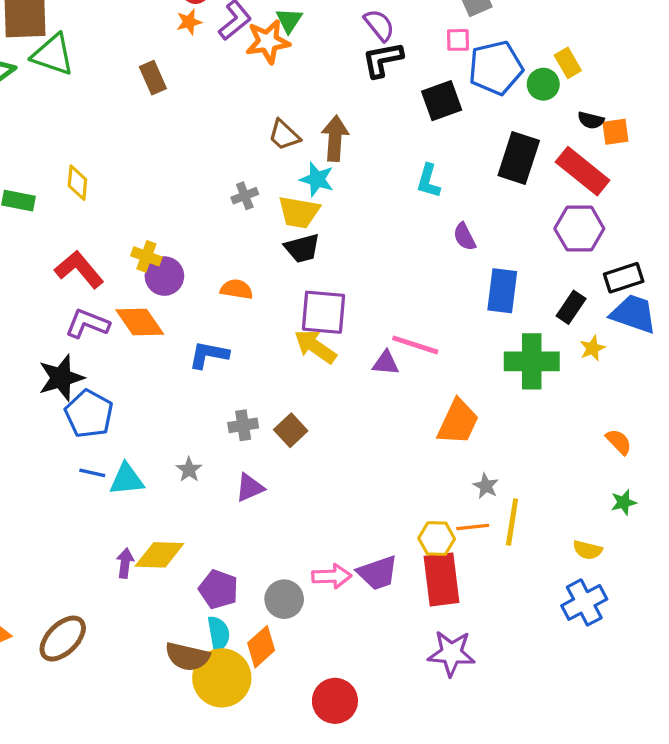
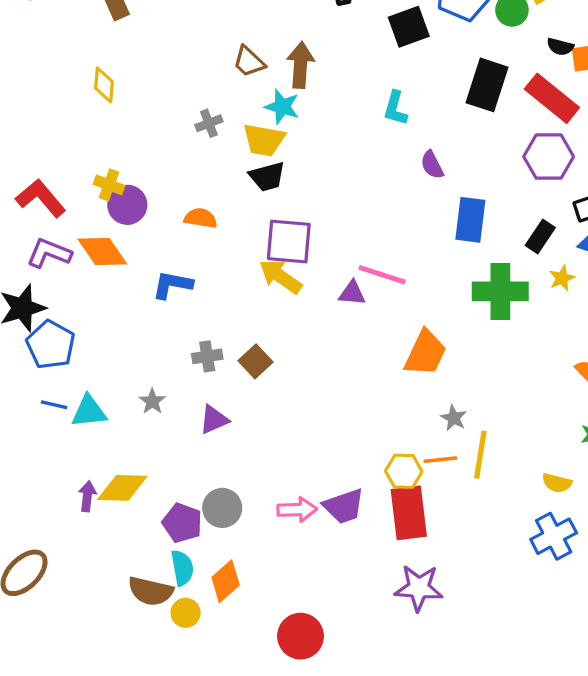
yellow diamond: (77, 183) -> (104, 85), moved
gray circle: (284, 599) -> (222, 508), moved
yellow circle: (222, 678) -> (186, 613), size x0.5

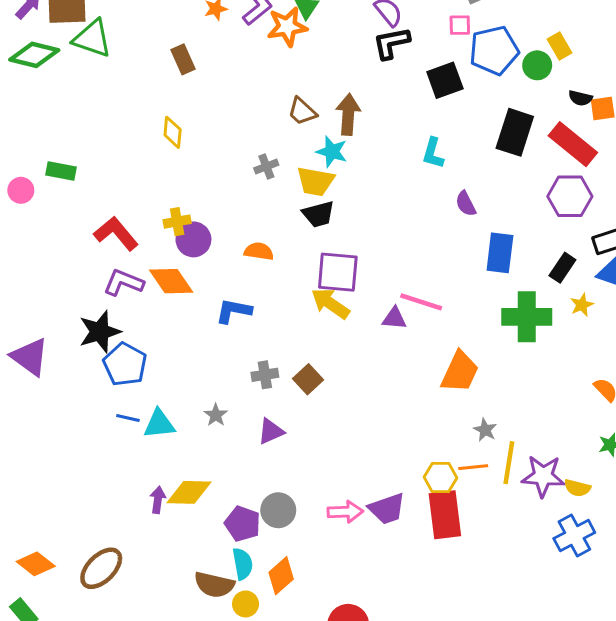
yellow cross: (109, 185) -> (177, 222), turned -30
purple star: (419, 588) -> (543, 476), moved

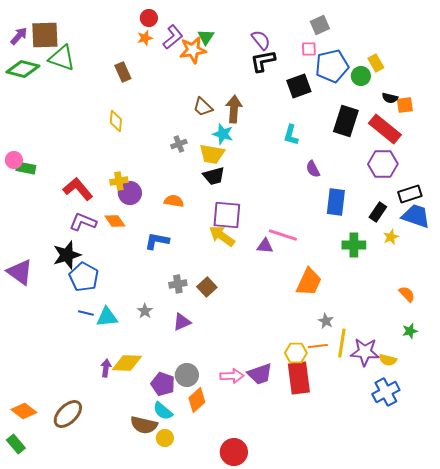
green rectangle: (61, 171) -> (26, 168), moved
orange diamond: (171, 281) -> (115, 221), size x0.7
green cross: (527, 317) -> (354, 245), size x0.7
cyan semicircle: (243, 564) -> (163, 411), turned 140
orange diamond: (281, 576) -> (197, 400), moved

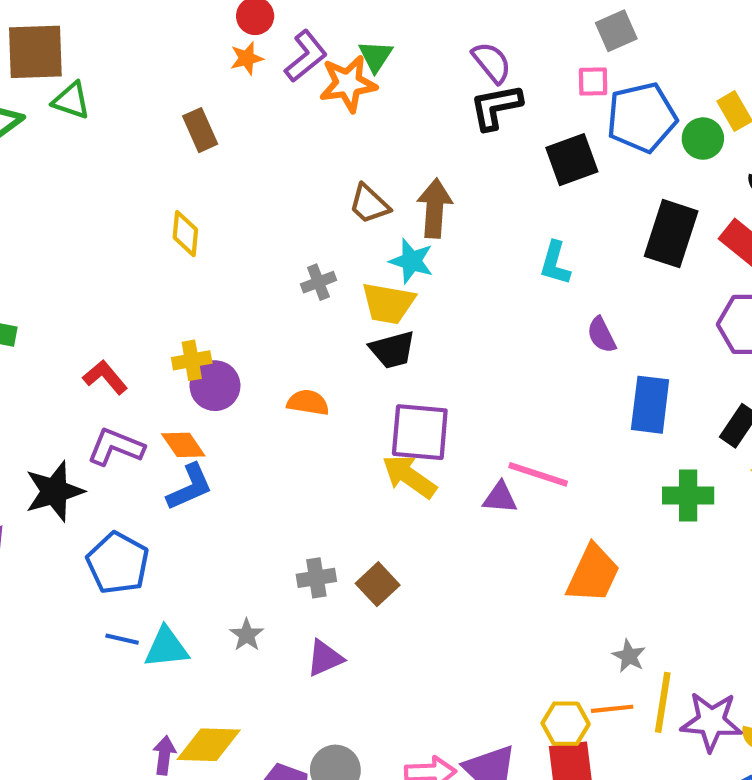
green triangle: (62, 58) -> (71, 101), size x0.7
red L-shape: (78, 189) -> (105, 377), size x0.7
blue L-shape: (157, 241) -> (190, 487), moved, turned 145
black star: (67, 255) -> (54, 491), moved

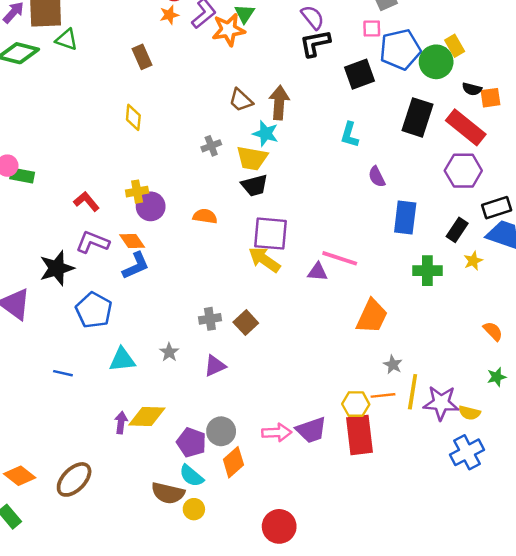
green circle: (703, 139) -> (436, 62), size x1.4
blue line: (122, 639) -> (63, 373), moved

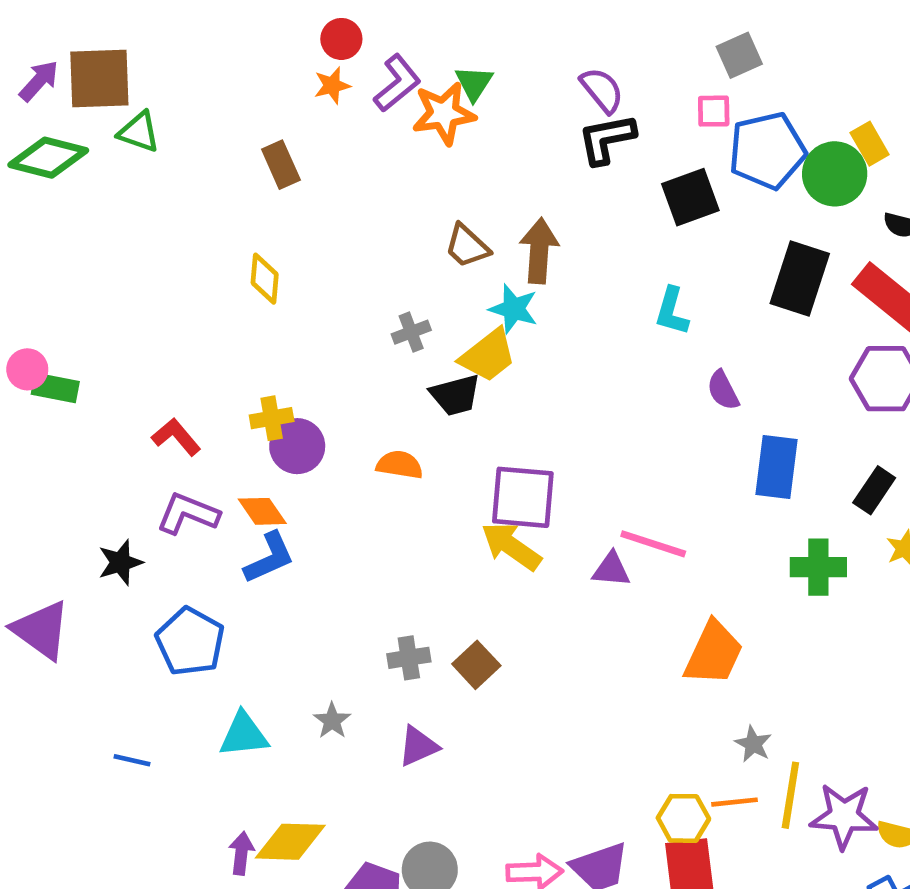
yellow trapezoid: (252, 158) -> (488, 355), turned -48
black trapezoid: (254, 185) -> (455, 395), moved
black star: (57, 268) -> (120, 562), size x0.7

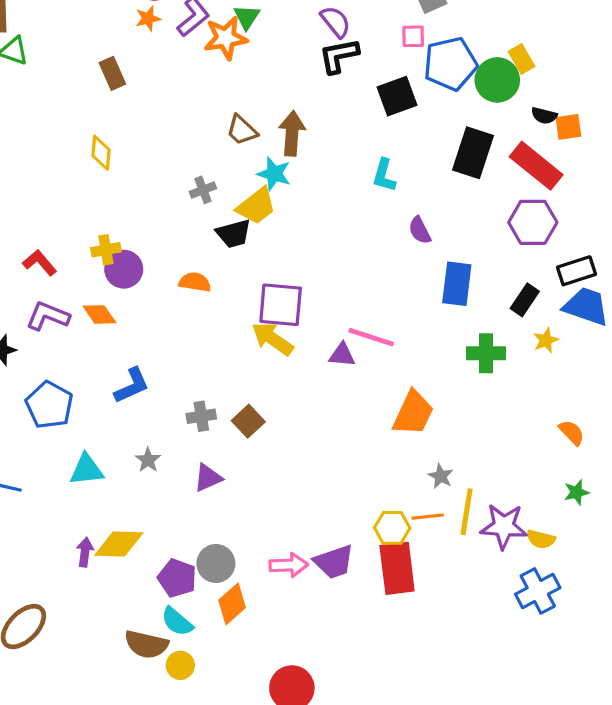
blue L-shape: (269, 558) -> (132, 386), moved

